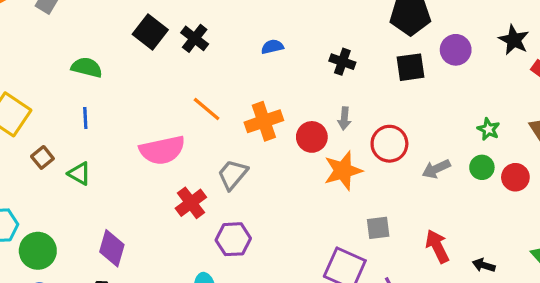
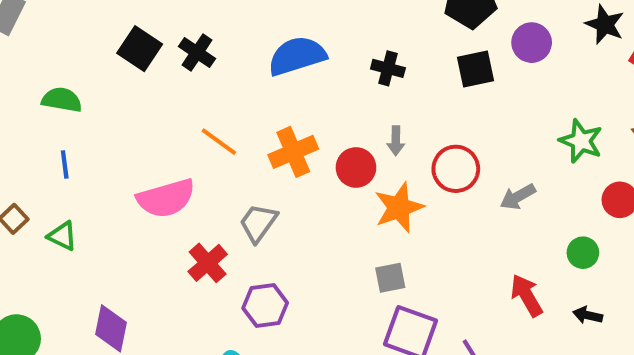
blue semicircle: (272, 47) -> (297, 56), size x2.0
green star: (488, 129) -> (581, 141), size x1.5
green circle: (482, 167) -> (583, 253), moved
gray square: (378, 228) -> (390, 278), moved

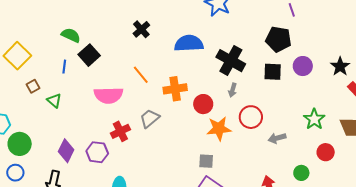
black square: (140, 49) -> (89, 55), moved
black cross: (388, 68) -> (231, 61), size x1.8
gray arrow: (396, 141) -> (233, 90), moved
purple hexagon: (265, 305) -> (97, 152), moved

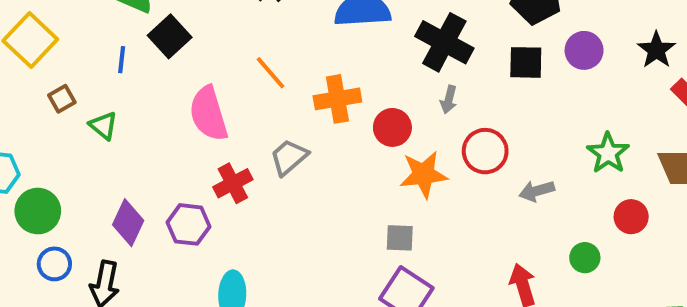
pink semicircle: (109, 95) -> (209, 114), turned 76
blue circle: (15, 173) -> (54, 264), moved

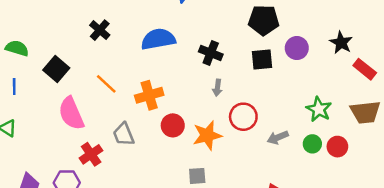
black square: (170, 36) -> (56, 69), moved
black cross: (444, 42) -> (211, 53), size x0.7
red circle: (392, 127) -> (173, 125), moved
gray trapezoid: (289, 157) -> (124, 134), turned -65
green circle: (585, 258) -> (312, 144), moved

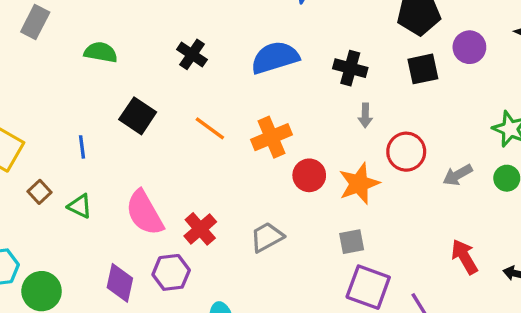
green semicircle: (17, 48) -> (101, 52), moved
pink semicircle: (71, 113) -> (145, 213), moved
gray trapezoid: (124, 134) -> (267, 237), moved, turned 90

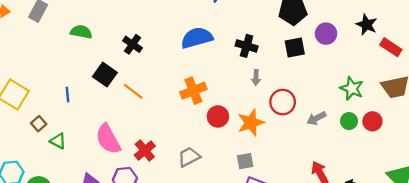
black cross: (192, 54) -> (133, 44), moved
orange line: (210, 128) -> (133, 91), moved
green triangle: (80, 206) -> (58, 141), moved

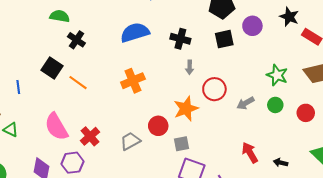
green semicircle: (81, 32) -> (60, 16), moved
red circle: (218, 116) -> (158, 126), moved
red circle: (372, 121) -> (306, 113), moved

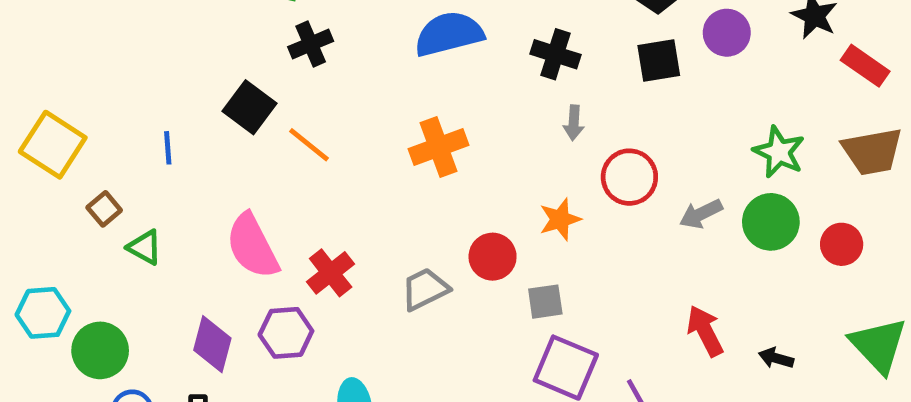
black cross: (76, 40) -> (311, 44), turned 30
green circle: (275, 105) -> (771, 222), size x1.5
orange star: (186, 109) -> (560, 219), size x0.7

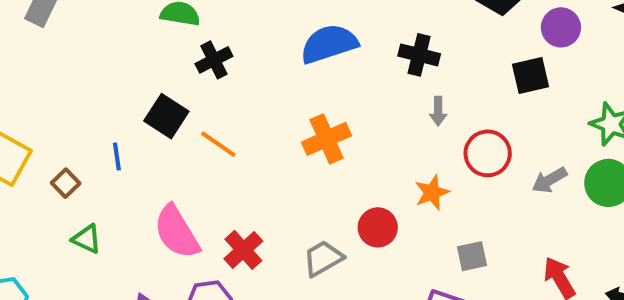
black square: (659, 60) -> (531, 76), moved
blue line: (168, 148) -> (117, 157), moved
brown square: (104, 209) -> (66, 183), moved
gray square: (545, 302) -> (472, 256), moved

